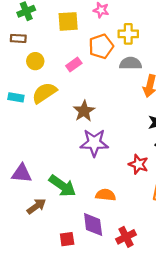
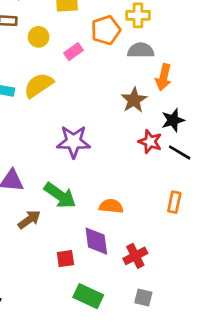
yellow circle: (35, 61) -> (39, 37), moved
brown star: (84, 111) -> (134, 100), moved
purple star: (94, 143) -> (74, 142), moved
red star: (138, 164) -> (150, 142), moved

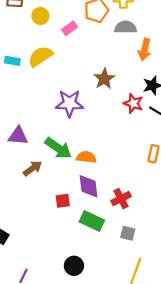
brown star: (134, 100) -> (104, 79), moved
orange semicircle: (111, 206) -> (86, 157), moved
green rectangle: (88, 296) -> (92, 221), moved

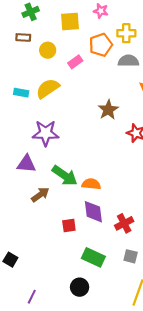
purple star: (69, 103) -> (46, 133), moved
green rectangle: (92, 221) -> (93, 257), moved

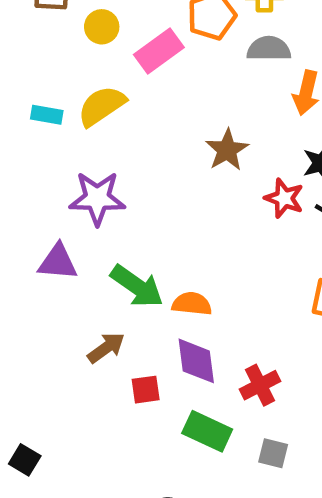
pink rectangle: (75, 62) -> (159, 51), size x1.5
brown arrow: (40, 195) -> (106, 348), moved
green rectangle: (93, 257) -> (207, 431), moved

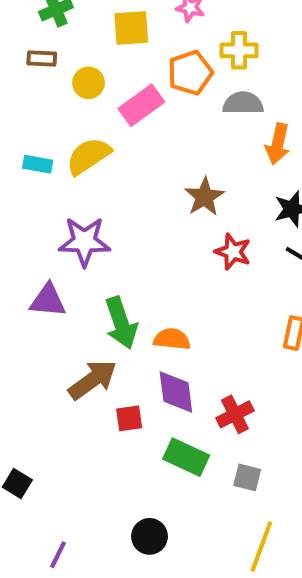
red star: (284, 198) -> (233, 252), moved
green arrow: (137, 286) -> (121, 323), turned 36
brown arrow: (106, 348) -> (93, 380), size x1.4

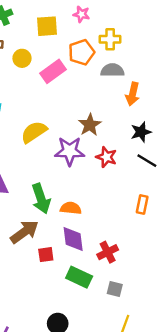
yellow semicircle: (88, 156) -> (34, 132), moved
purple star: (84, 241) -> (70, 151), moved

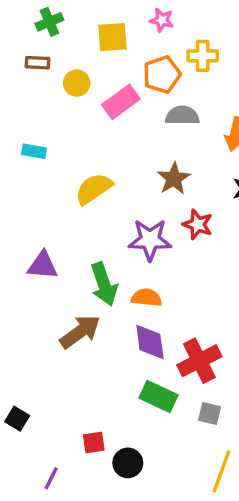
gray semicircle: (112, 70) -> (182, 115), moved
purple star: (70, 151) -> (150, 240), moved
red cross: (108, 252) -> (199, 361), size x1.4
red square: (46, 255) -> (94, 442), moved

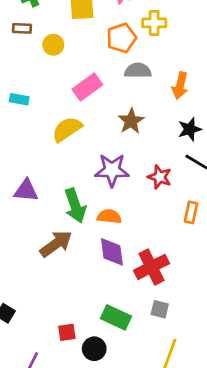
pink rectangle: (121, 102) -> (87, 87), moved
red star: (198, 224) -> (160, 177), moved
green rectangle: (158, 396) -> (116, 317), moved

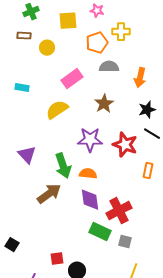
red star: (160, 177) -> (125, 145), size x1.4
purple triangle: (26, 191) -> (27, 155), turned 42
green rectangle: (116, 317) -> (100, 232), moved

